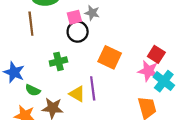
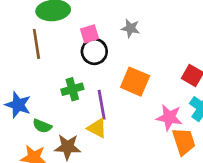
gray star: (92, 13) -> (130, 28), moved
pink star: (148, 71) -> (169, 117), moved
purple line: (93, 88) -> (102, 105), moved

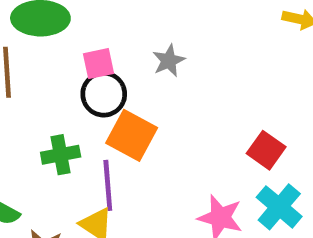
gray star: (130, 28) -> (169, 61), turned 30
orange square: (135, 82) -> (132, 135), moved

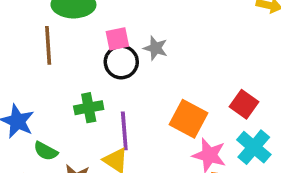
gray star: (169, 61) -> (156, 48), moved, turned -30
orange square: (132, 135) -> (188, 119), moved

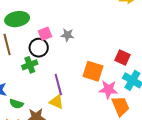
black circle: (121, 62) -> (39, 48), moved
green cross: (89, 108) -> (30, 65), moved

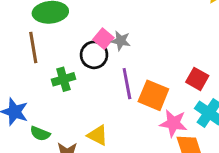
pink square: (45, 34) -> (103, 39), moved, turned -32
black circle: (39, 48) -> (94, 55), moved
purple line: (58, 85) -> (127, 84), moved

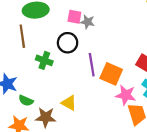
pink square: (103, 39) -> (74, 17), moved, turned -32
gray star: (121, 41) -> (87, 22), moved
green cross: (63, 79) -> (44, 60), turned 35

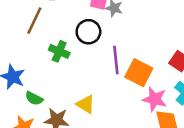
brown line: (22, 36) -> (34, 21), turned 30

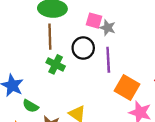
brown line: (34, 21) -> (50, 37), moved, turned -30
purple line: (116, 60) -> (108, 60), moved

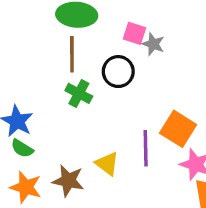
purple line: (108, 60) -> (146, 148), moved
green semicircle: (31, 106) -> (22, 148), moved

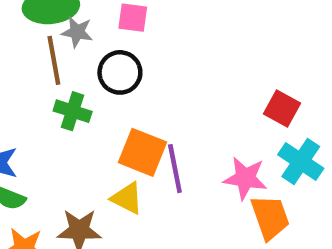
gray star: (153, 44) -> (77, 32), moved
orange square: (178, 129) -> (142, 152), moved

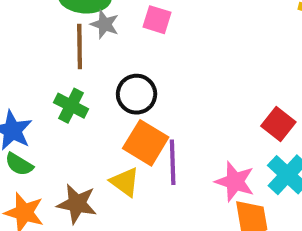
black circle: (120, 72) -> (137, 94), moved
green cross: (73, 111) -> (71, 106), moved

